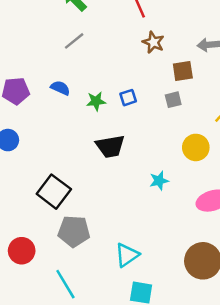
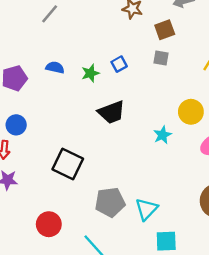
gray line: (74, 41) -> (50, 14), moved
gray square: (173, 100) -> (161, 58), turned 35
yellow circle: (196, 147) -> (191, 112), moved
gray pentagon: (74, 231) -> (110, 202), moved

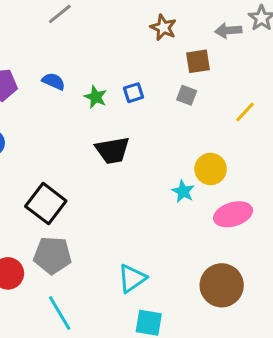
green star: (90, 73) -> (96, 97), turned 30
cyan star: (163, 135) -> (183, 191), moved, turned -30
gray pentagon: (110, 202) -> (52, 255), moved

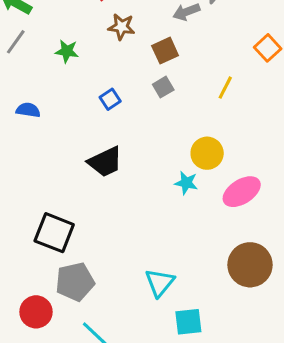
gray square: (187, 95) -> (163, 87), turned -36
green star: (96, 97) -> (67, 51), moved

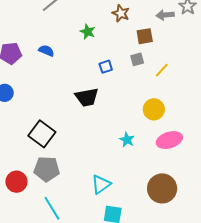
green star: (67, 51) -> (88, 32), moved
yellow line: (225, 88) -> (162, 70), moved
blue square: (110, 99) -> (106, 67), moved
cyan star: (186, 183) -> (127, 140), moved

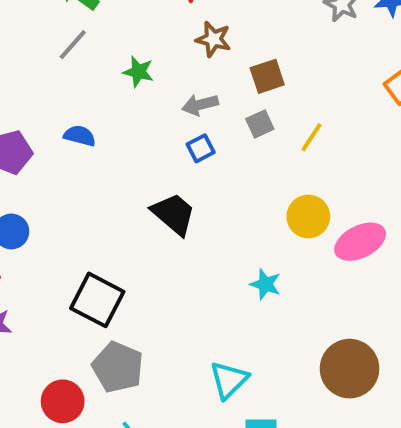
gray arrow: (165, 15) -> (200, 105), moved
green star: (88, 32) -> (138, 72), moved
black trapezoid: (87, 97) -> (174, 214), turned -120
pink ellipse: (169, 140) -> (360, 242), moved
gray pentagon: (47, 169) -> (118, 367), turned 30

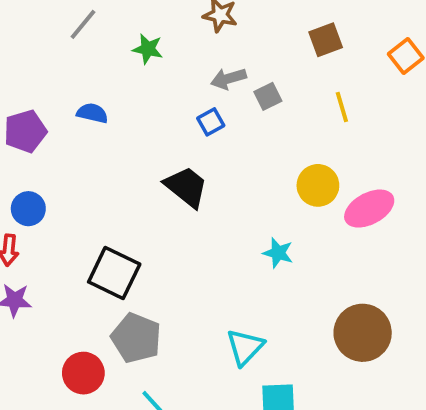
brown square: (267, 76) -> (326, 40), moved
gray arrow: (200, 105) -> (228, 79), moved
yellow line: (311, 137) -> (342, 107), moved, turned -48

